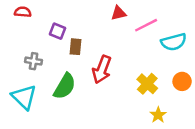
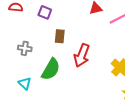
purple square: (57, 31) -> (45, 12), moved
cyan triangle: (24, 97) -> (25, 83), moved, size x0.6

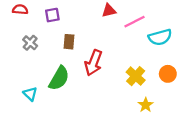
purple square: (45, 12) -> (52, 15), turned -32
gray cross: (25, 48) -> (30, 43), moved, turned 32

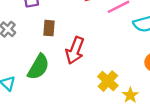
yellow cross: (136, 76) -> (108, 81), moved

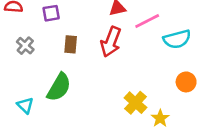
red arrow: (75, 50) -> (111, 42), moved

